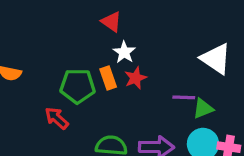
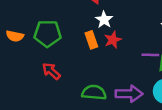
green pentagon: (78, 86) -> (47, 34), moved

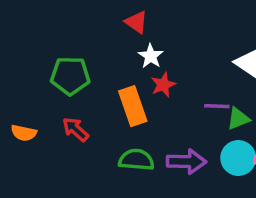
orange semicircle: (15, 36) -> (24, 133), moved
orange rectangle: (91, 40) -> (133, 106), moved, size x1.5

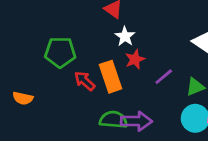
purple line: (217, 106) -> (164, 77), moved, turned -42
red arrow: (76, 129) -> (85, 81), moved
purple arrow: (186, 162) -> (136, 121), moved

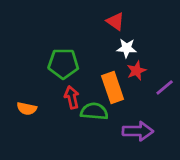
white star: (125, 36) -> (127, 48), turned -30
red arrow: (85, 81) -> (72, 97), moved, turned 35
green semicircle: (113, 120) -> (94, 111), moved

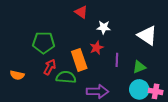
white star: (127, 48) -> (104, 27), moved
purple line: (165, 87) -> (117, 60), turned -48
red arrow: (72, 97) -> (50, 67), turned 42

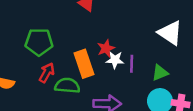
white star: (104, 27) -> (115, 60), moved

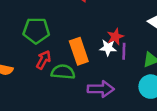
red star: (106, 48) -> (115, 37), moved

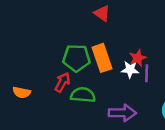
green pentagon: (36, 31) -> (76, 58), moved
orange rectangle: (79, 51) -> (102, 58), moved

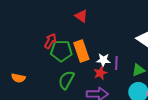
red star: (138, 58) -> (100, 73), moved
red arrow: (62, 82) -> (50, 41), moved
green semicircle: (83, 95) -> (66, 80), turned -66

